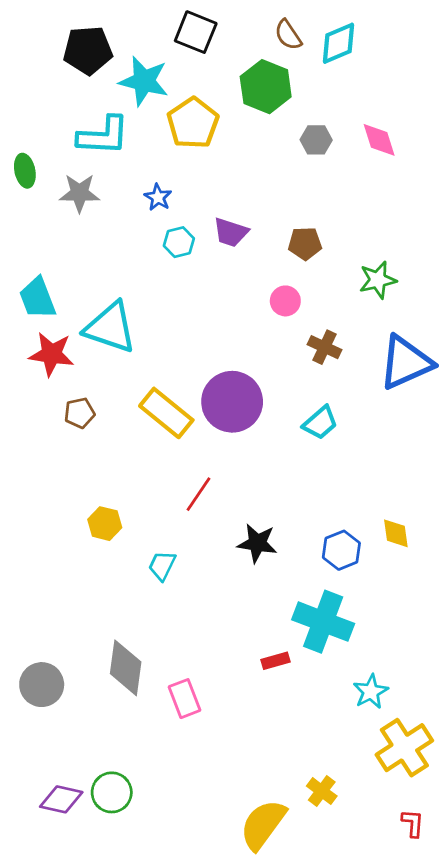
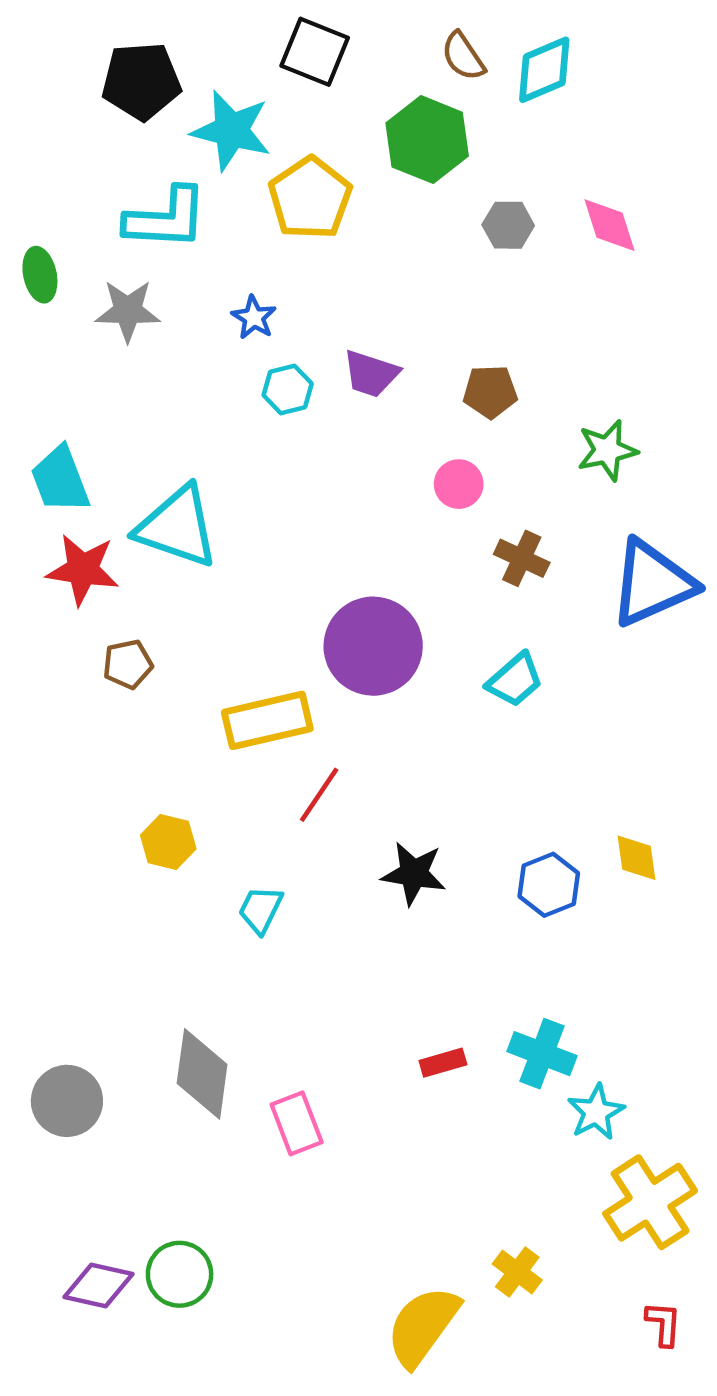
yellow rectangle: (166, 413) -> (267, 720), moved, turned -52
cyan cross: (323, 622) -> (542, 1054), moved, size x0.7

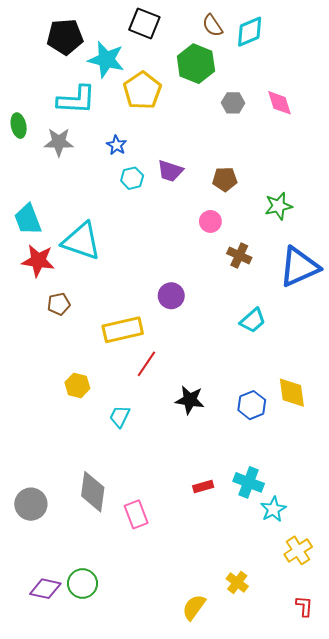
purple circle: (373, 646) -> (171, 296), size x0.6
cyan trapezoid: (515, 680) -> (253, 320), moved
yellow diamond: (637, 858) -> (292, 393), size x1.4
yellow cross: (650, 1202) -> (298, 550), size x0.7
yellow semicircle: (423, 1326) -> (194, 607), size x0.7

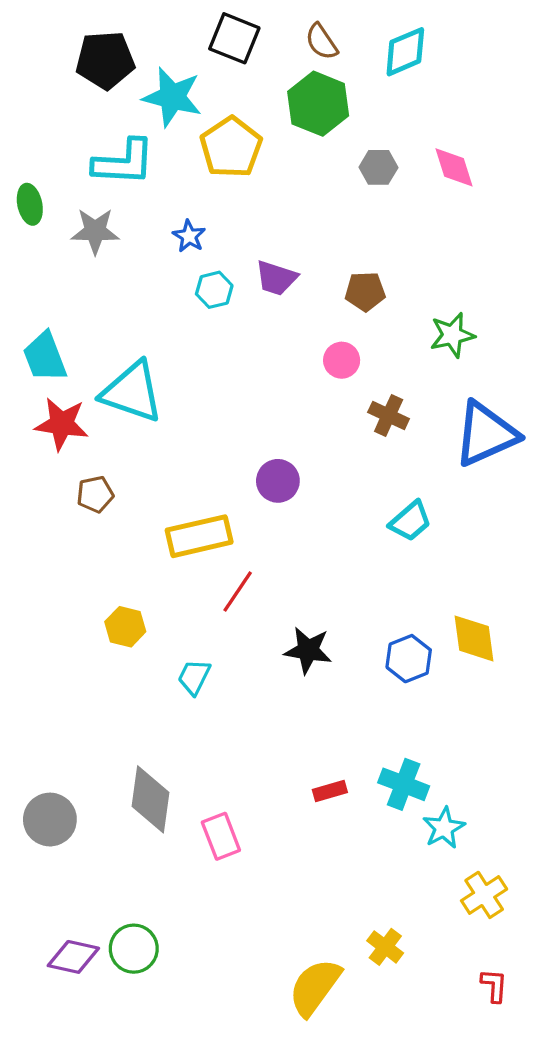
brown semicircle: (212, 26) -> (321, 42), moved
yellow semicircle: (194, 607) -> (315, 987), size x1.4

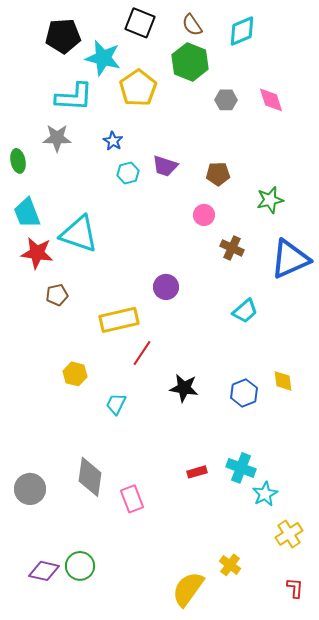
green ellipse: (30, 204) -> (18, 161), moved
yellow diamond: (474, 638) -> (283, 381), size x0.7

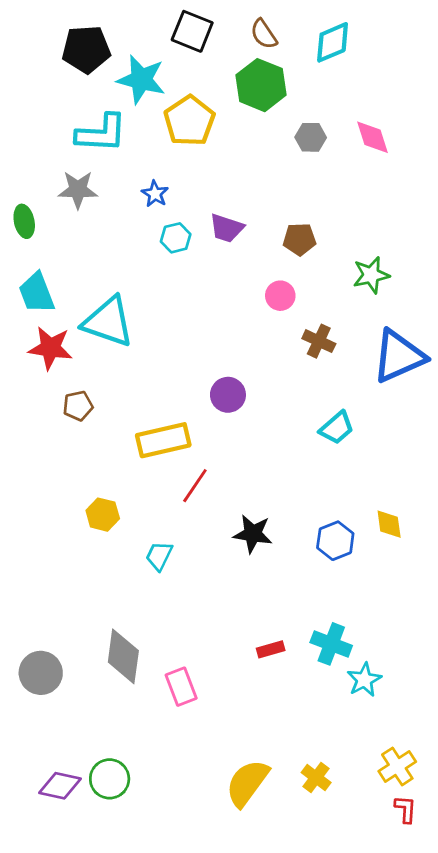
yellow cross: (289, 534) -> (397, 766), moved
yellow semicircle: (188, 589) -> (247, 783), moved

